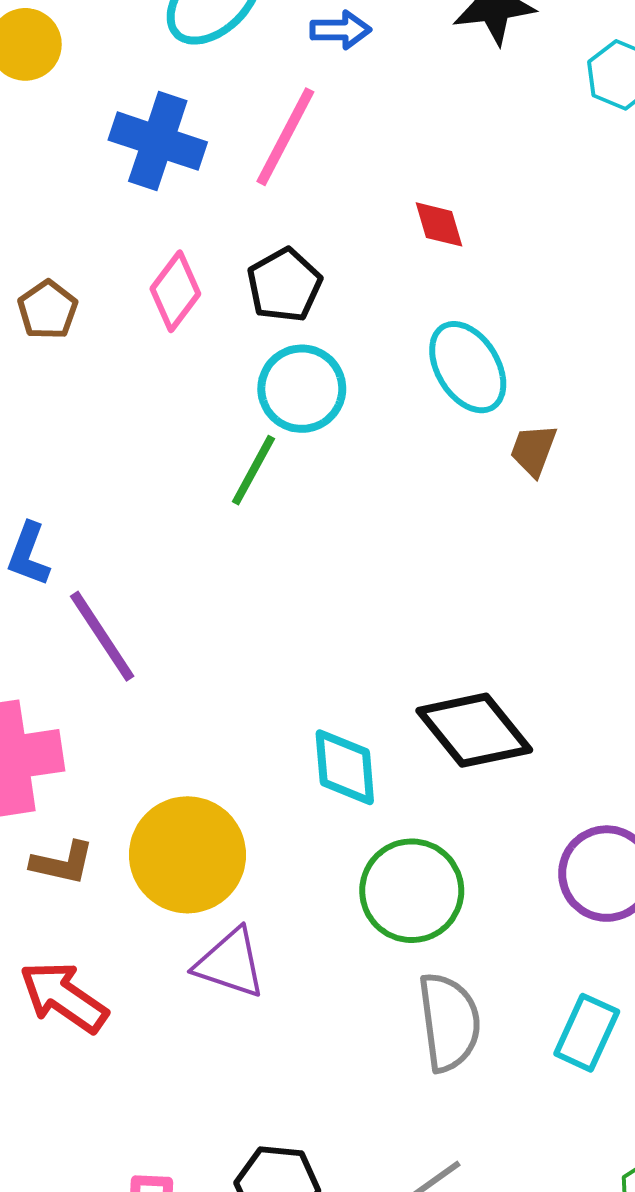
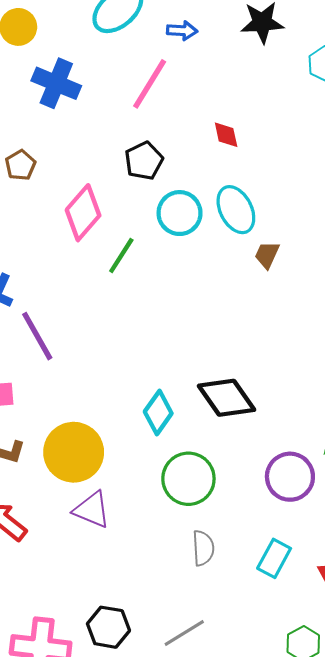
blue cross: (158, 141) -> (56, 83), moved
pink diamond: (175, 291) -> (83, 213), moved, size x1.4
cyan circle: (302, 389) -> (180, 213), moved
cyan diamond: (345, 767) -> (158, 412), turned 36
gray semicircle: (449, 1022) -> (203, 548), size x0.7

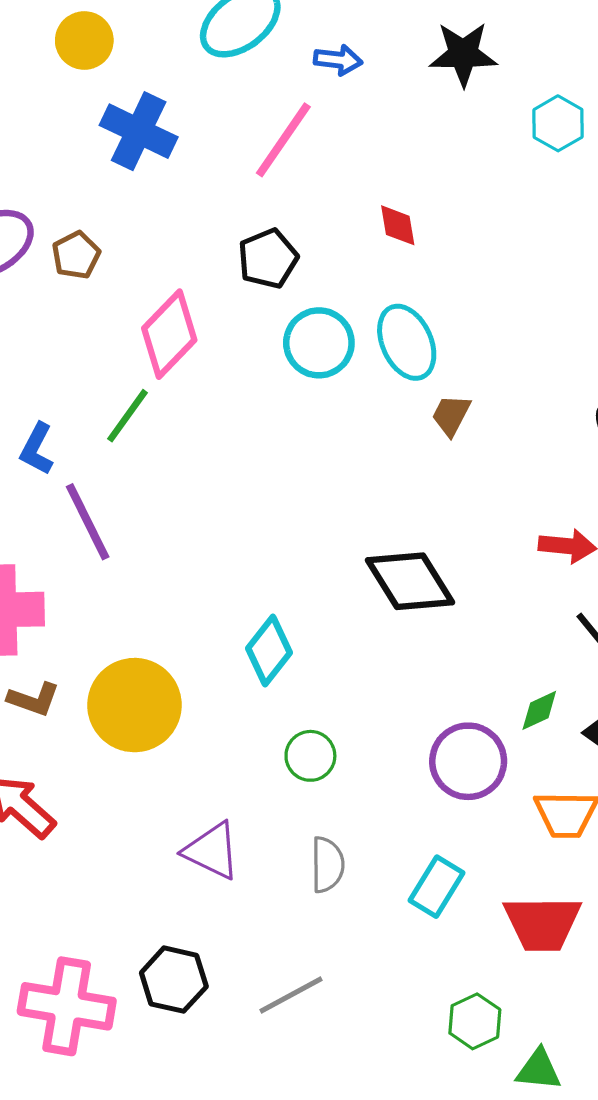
green line: (121, 255) -> (128, 416), moved
black diamond: (226, 398) -> (410, 581), moved
green circle: (188, 479) -> (310, 756), size x0.6
purple triangle: (92, 510) -> (212, 851), moved

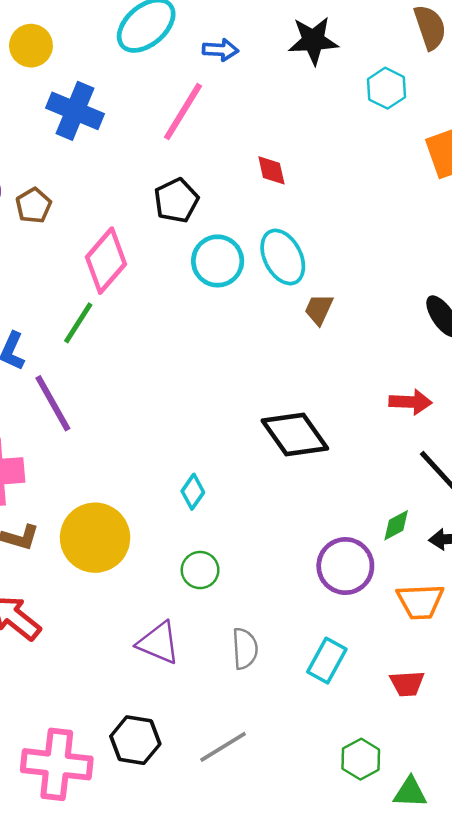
cyan diamond: (269, 650) -> (193, 492), size x0.7
green circle: (310, 756) -> (200, 570), moved
red trapezoid: (542, 923) -> (407, 683), size x0.6

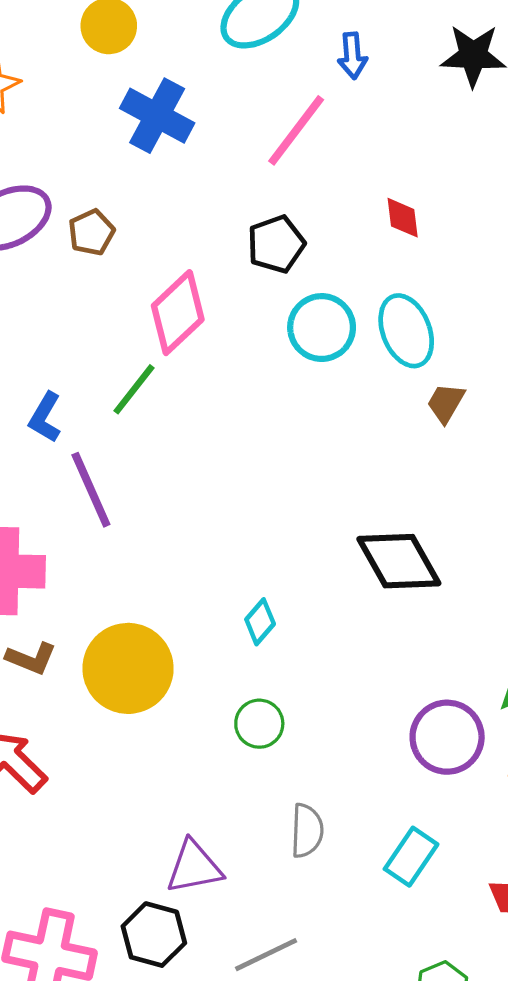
blue arrow: (220, 50) -> (352, 56), turned 76
purple triangle: (158, 643) -> (194, 867), moved, turned -39

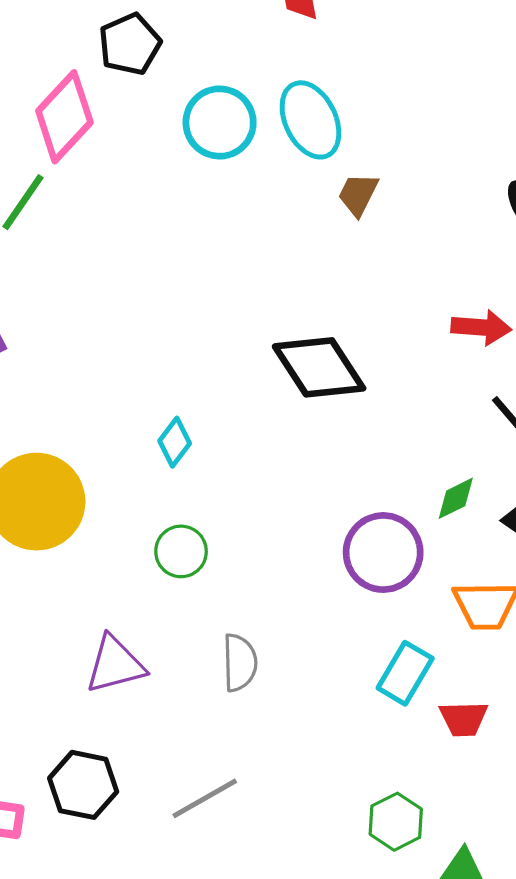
black pentagon: (276, 244) -> (130, 44), moved
cyan rectangle: (411, 857) -> (405, 673), moved
purple triangle: (194, 867) -> (115, 664), moved

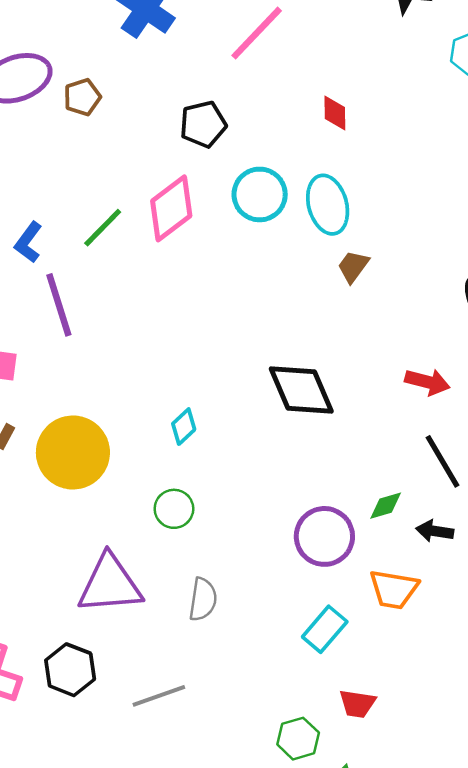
pink diamond: (64, 117) -> (171, 208), moved
purple triangle: (115, 664) -> (110, 584), size x1.4
red trapezoid: (464, 719) -> (357, 704), moved

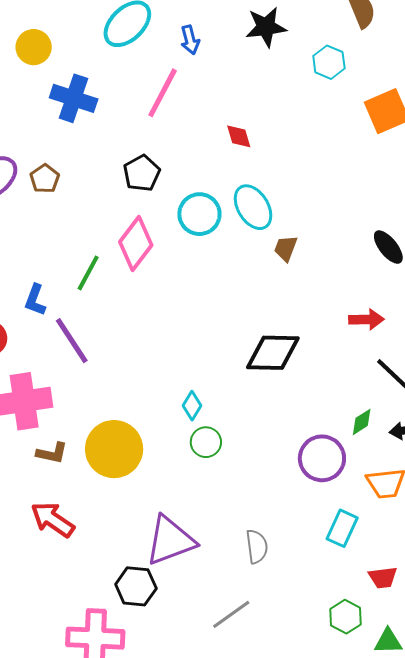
black diamond: (301, 390) -> (273, 353), turned -50
green circle: (174, 509) -> (206, 442), moved
gray semicircle: (203, 599) -> (257, 546), moved
black hexagon: (70, 670) -> (136, 586), moved

